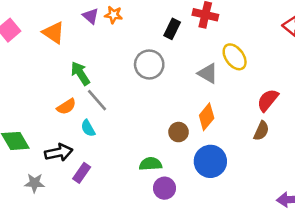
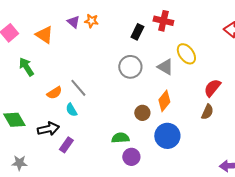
gray circle: (149, 64) -> (130, 67), moved
green arrow: (80, 73) -> (26, 67), moved
gray star: (34, 183) -> (19, 163), moved

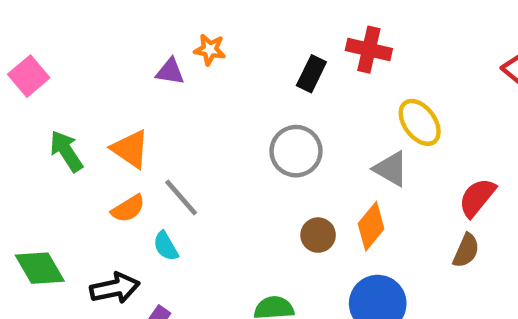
purple triangle: (73, 22) -> (170, 72), moved, turned -32
orange triangle: (44, 35) -> (130, 149), moved
gray triangle: (165, 67) -> (391, 169), moved
brown circle: (142, 113) -> (318, 235), moved

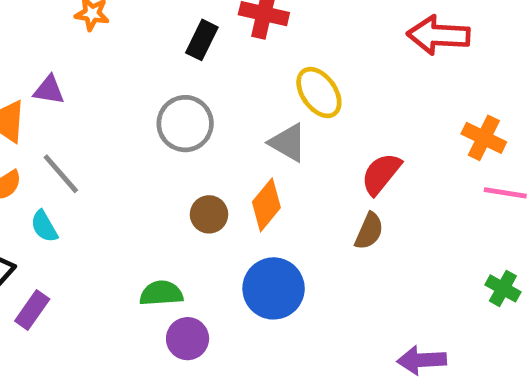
purple triangle: (170, 72) -> (49, 90), moved

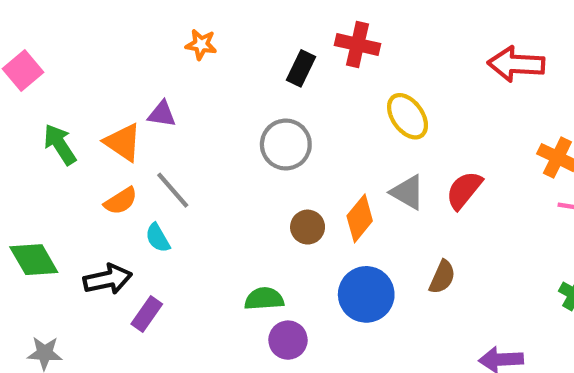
gray triangle: (288, 143) -> (408, 192), moved
brown semicircle: (369, 231) -> (442, 277), moved

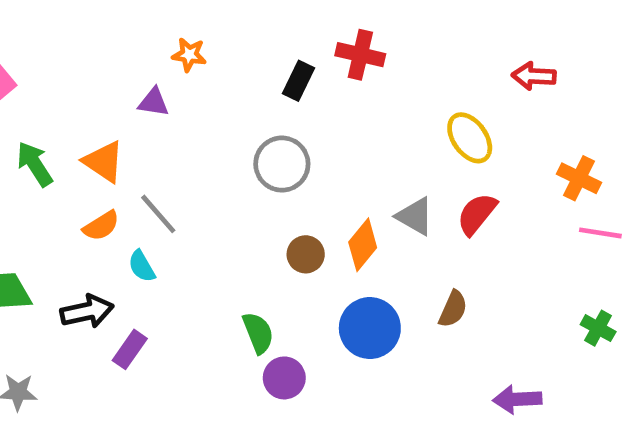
red arrow: (516, 64) -> (534, 76), size x0.7
purple triangle: (162, 114) -> (154, 102), moved
yellow ellipse: (408, 116) -> (470, 138), moved
green semicircle: (264, 299) -> (258, 333), turned 72

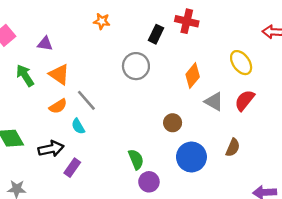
purple triangle: (154, 102) -> (45, 44), moved
gray circle: (282, 164) -> (136, 66), moved
orange diamond: (363, 245) -> (193, 76), moved
brown circle: (306, 254) -> (173, 123), moved

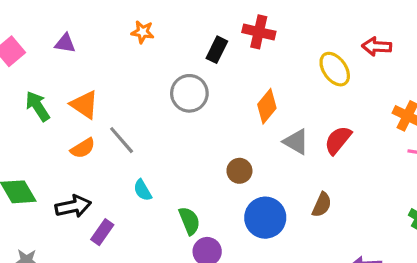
purple triangle: (45, 44) -> (65, 43), moved
yellow ellipse: (241, 63) -> (335, 69), moved
cyan semicircle: (78, 126) -> (143, 190), moved

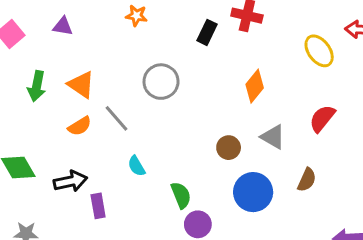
gray circle: (189, 93) -> (161, 82), moved
green arrow: (38, 106) -> (37, 86), turned -136
gray triangle: (296, 142) -> (273, 137), moved
purple rectangle: (102, 232) -> (98, 206), turned -45

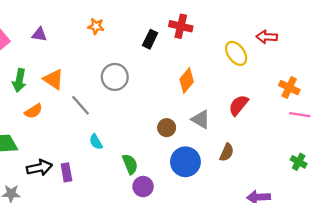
orange semicircle: (80, 126) -> (33, 111), moved
black arrow: (70, 181) -> (39, 168), moved

